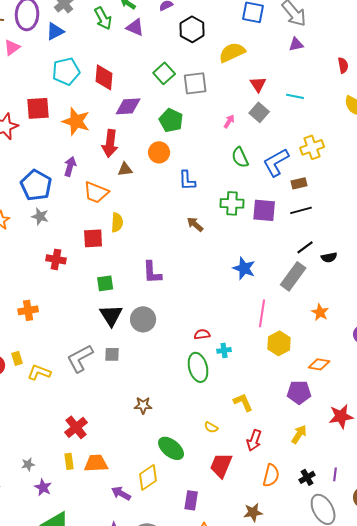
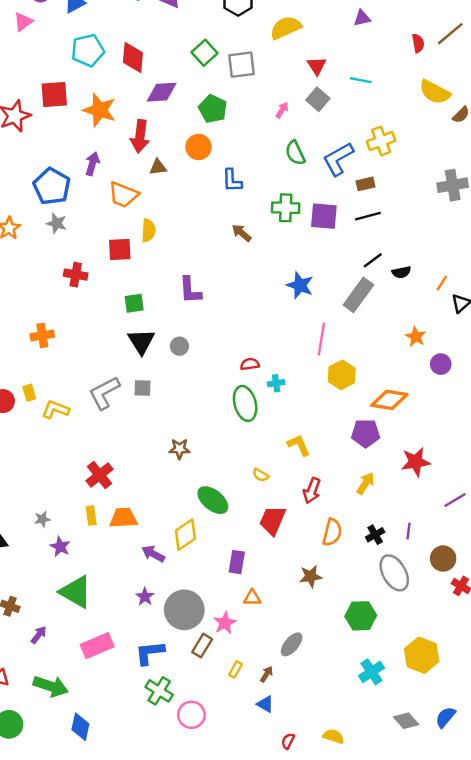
orange star: (320, 312) -> (416, 337), moved
gray circle: (143, 319) -> (179, 346), size x0.6
orange diamond: (319, 364) -> (389, 400), size x1.4

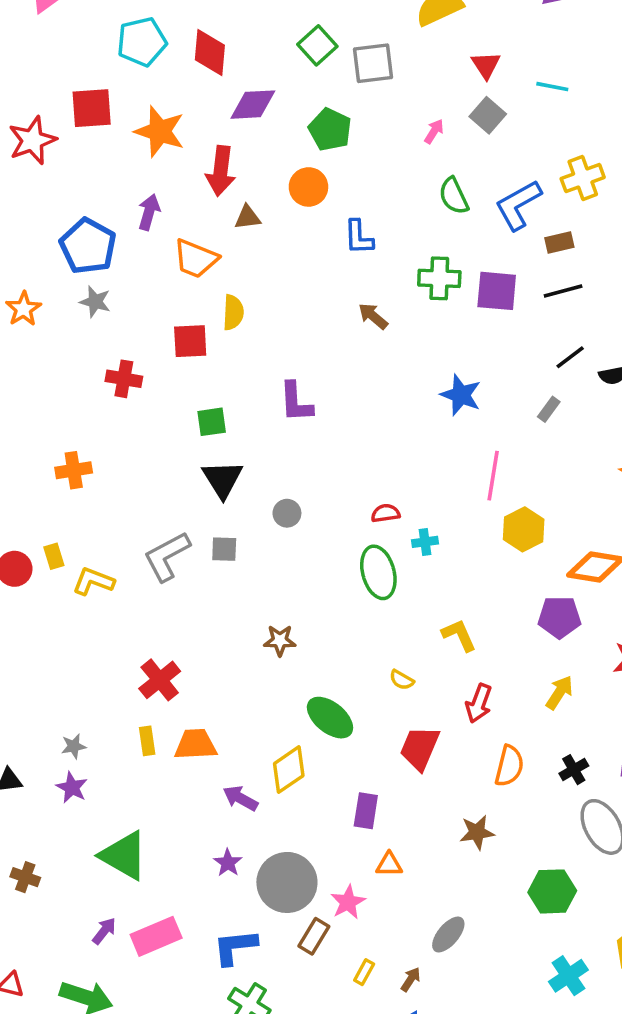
gray rectangle: (358, 295) -> (549, 409), size x0.5
gray circle: (179, 346) -> (287, 513), moved
purple star: (60, 547) -> (72, 787), moved
purple arrow: (39, 635) -> (104, 931), moved

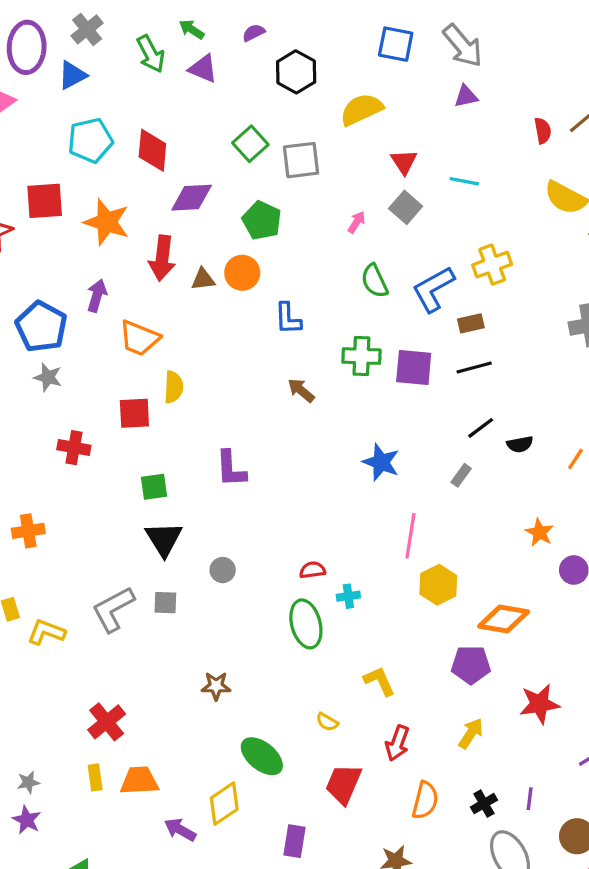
brown triangle: (248, 217) -> (203, 279), moved

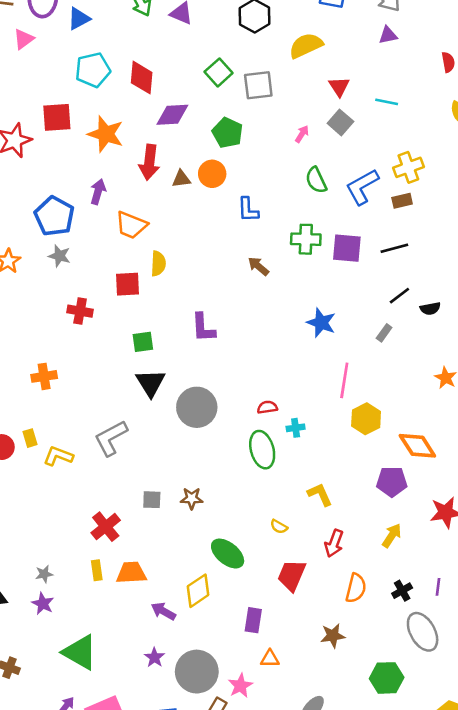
brown rectangle: (471, 323) -> (402, 201), moved
gray circle: (223, 570) -> (197, 407), size x2.0
gray square: (165, 603) -> (152, 500), moved
orange diamond: (504, 619) -> (417, 446), turned 48

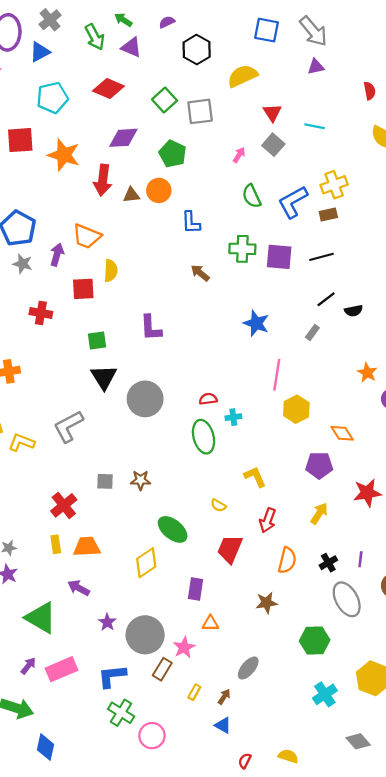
red diamond: (142, 78) -> (108, 89), moved, turned -72
purple arrow: (98, 192) -> (57, 255), moved
orange diamond: (417, 446) -> (342, 433), size x0.7
purple arrow: (163, 611) -> (79, 588), moved

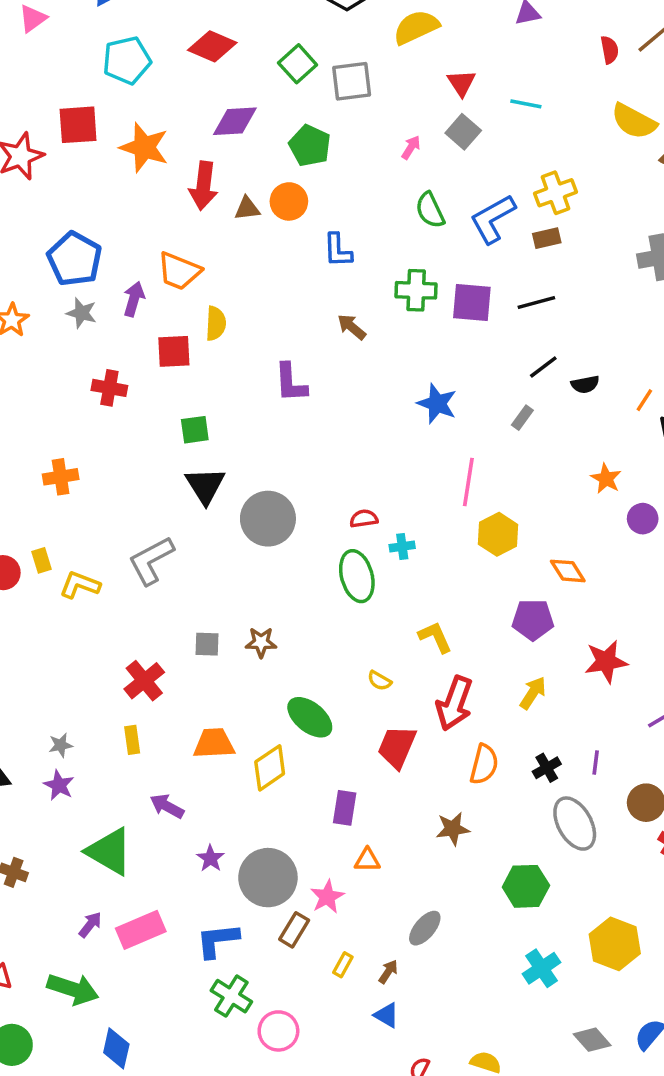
purple L-shape: (151, 328) -> (291, 383), moved
red arrow: (268, 520) -> (454, 703), size x1.4
orange trapezoid: (87, 547) -> (214, 743), moved

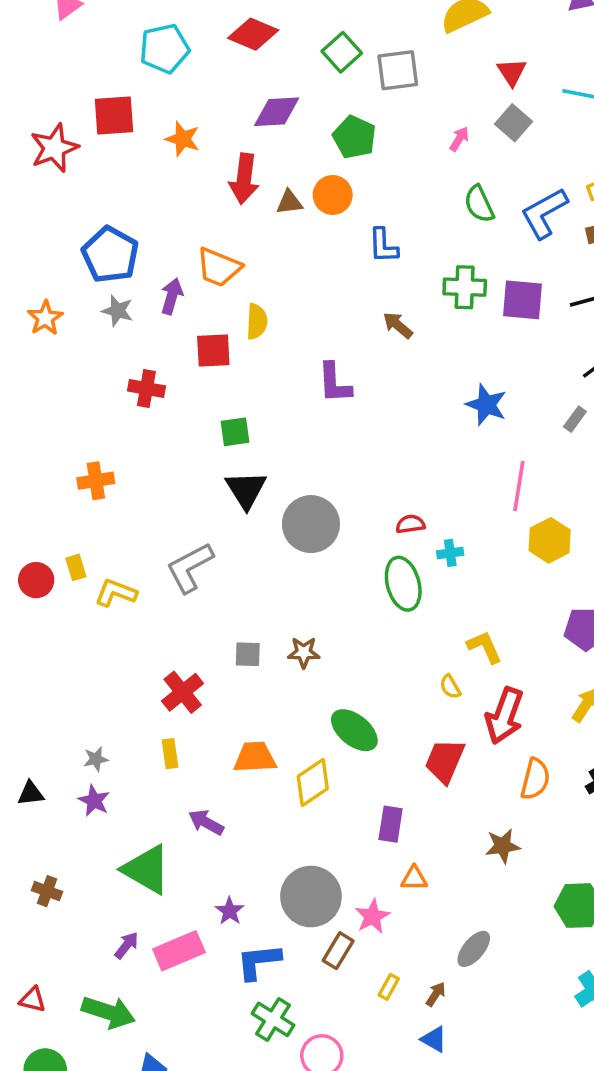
orange star: (144, 147) -> (183, 139), size x0.7
yellow semicircle: (380, 681) -> (450, 687), moved, turned 30
purple star: (210, 858) -> (230, 911), moved

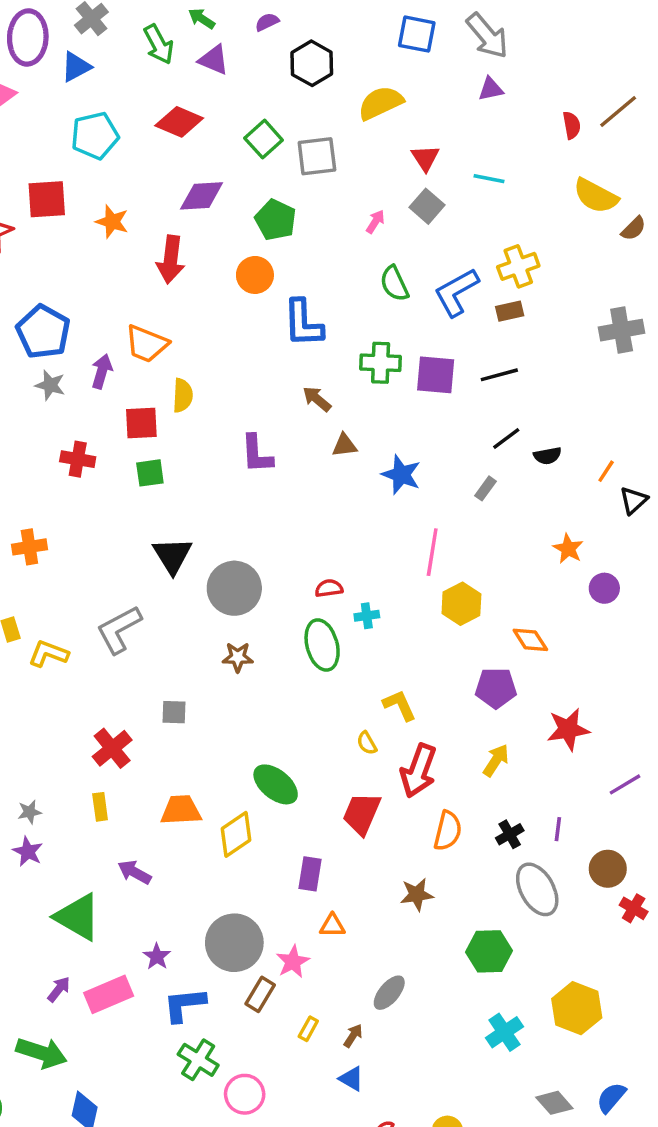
brown triangle: (289, 202) -> (344, 445), moved
blue L-shape: (383, 246) -> (303, 323), size x1.4
green square: (235, 432) -> (150, 473), moved
brown star: (304, 652) -> (238, 657), moved

